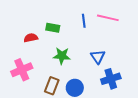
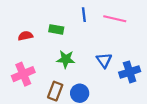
blue line: (84, 21) -> (84, 15), moved
red semicircle: (31, 38) -> (25, 36), moved
blue cross: (111, 79) -> (130, 72), moved

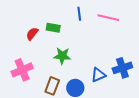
red semicircle: (25, 36) -> (32, 34), moved, turned -40
blue triangle: (104, 60) -> (98, 75), moved, turned 42

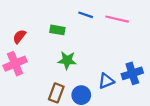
blue line: (79, 14) -> (86, 15), turned -64
red semicircle: (32, 34) -> (19, 36), moved
pink cross: (22, 70) -> (15, 64), moved

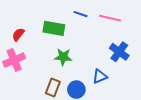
green rectangle: (57, 30) -> (54, 28), size x1.5
blue cross: (132, 73) -> (119, 52), moved, turned -36

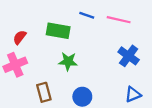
blue triangle: (100, 76) -> (133, 94), moved
brown rectangle: (53, 88) -> (44, 92), moved, turned -36

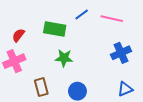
blue line: (87, 15) -> (82, 15), turned -56
blue cross: (129, 56) -> (121, 53), turned 30

